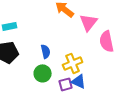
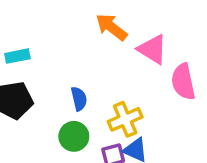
pink triangle: (89, 22) -> (152, 49), turned -36

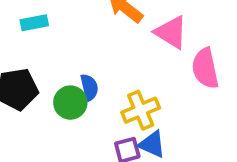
cyan rectangle: (17, 56) -> (34, 23), moved
green circle: (74, 136) -> (70, 103), moved

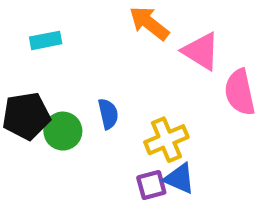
green circle: (70, 103) -> (63, 131), moved

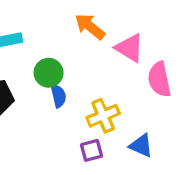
green circle: (63, 131) -> (49, 73), moved
blue triangle: (179, 179) -> (141, 145), moved

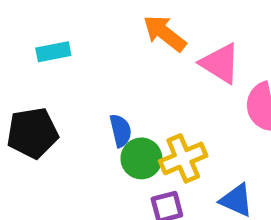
green circle: (49, 73) -> (141, 158), moved

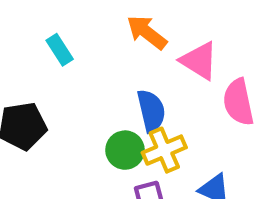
cyan rectangle: (53, 52) -> (60, 50), moved, turned 68
blue semicircle: (121, 131) -> (151, 111), moved, size x1.4

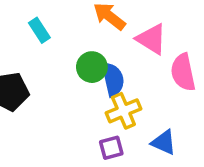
green circle: (125, 150) -> (92, 67), moved

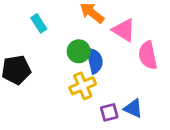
yellow cross: (123, 111) -> (83, 86), moved
purple square: (111, 148) -> (109, 112), moved

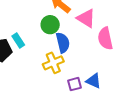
cyan rectangle: (39, 23) -> (18, 41), moved
green circle: (79, 51) -> (50, 25), moved

